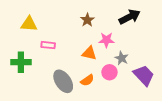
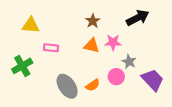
orange triangle: (89, 53) -> (92, 46), moved
green cross: (21, 62) -> (22, 66), turned -30

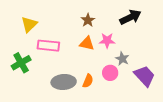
yellow triangle: (31, 25) -> (29, 24), turned -48
pink rectangle: (51, 48) -> (48, 46), size x1.5
orange semicircle: (93, 85) -> (88, 81), turned -32
gray ellipse: (67, 86) -> (64, 82), turned -60

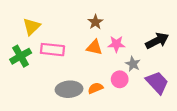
black arrow: (130, 17) -> (157, 41), moved
green cross: (21, 63) -> (21, 56), moved
orange semicircle: (88, 81) -> (95, 88), turned -136

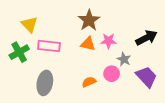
brown star: (95, 22) -> (89, 20), size x1.5
yellow triangle: (32, 26) -> (29, 24), turned -30
gray ellipse: (69, 89) -> (45, 83), moved, turned -75

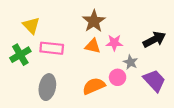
orange semicircle: (89, 82) -> (94, 86), size x1.5

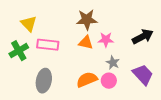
brown star: (94, 21) -> (87, 20), turned 30
gray star: (131, 62) -> (113, 63), moved
pink circle: (118, 77) -> (109, 81), moved

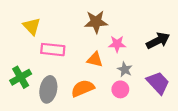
orange triangle: (86, 43) -> (95, 59), moved
green cross: (19, 51) -> (21, 77), moved
orange semicircle: (87, 80) -> (83, 88), moved

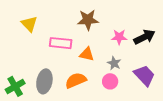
pink star: (117, 44) -> (119, 37), moved
pink rectangle: (53, 50) -> (61, 43), moved
green cross: (21, 77) -> (15, 86), moved

